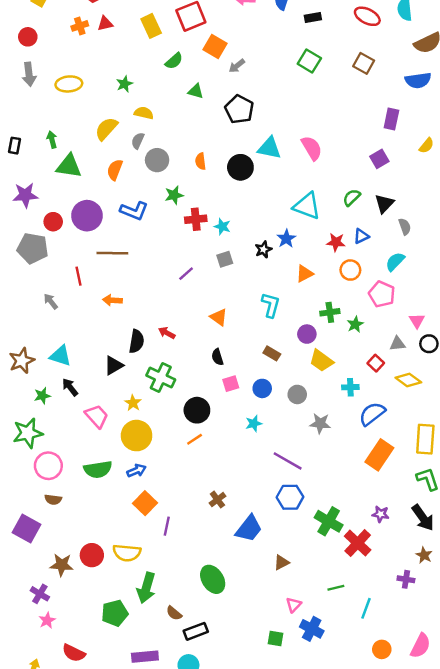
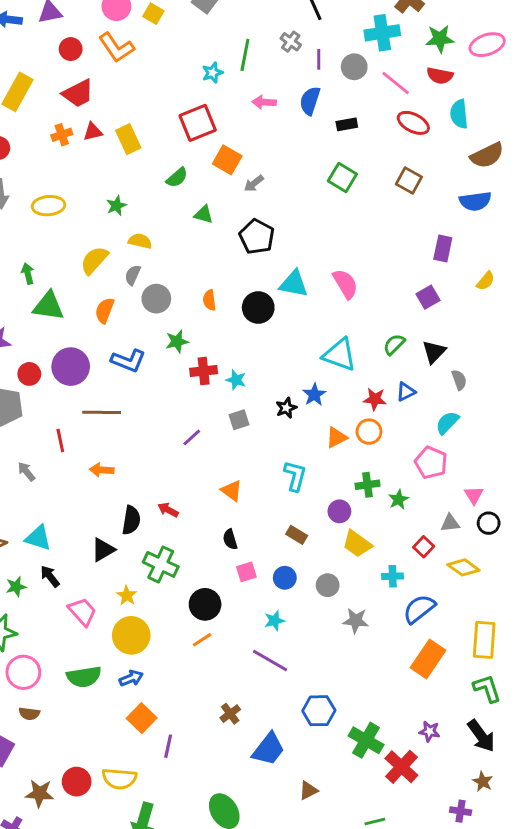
yellow rectangle: (151, 26) -> (128, 139), moved
orange circle: (350, 270) -> (369, 432), moved
purple line: (288, 461) -> (270, 660), moved

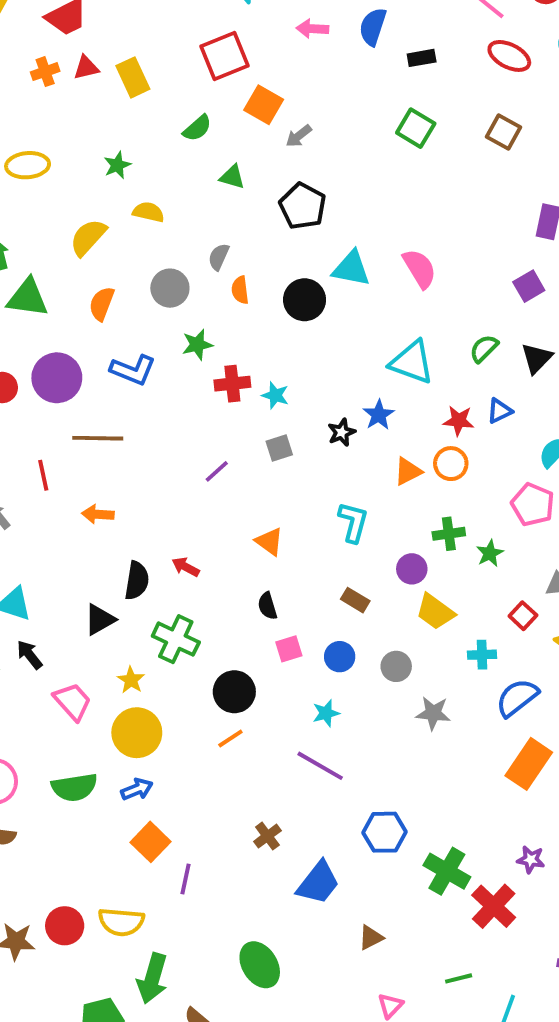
gray semicircle: (133, 275) -> (219, 257), moved

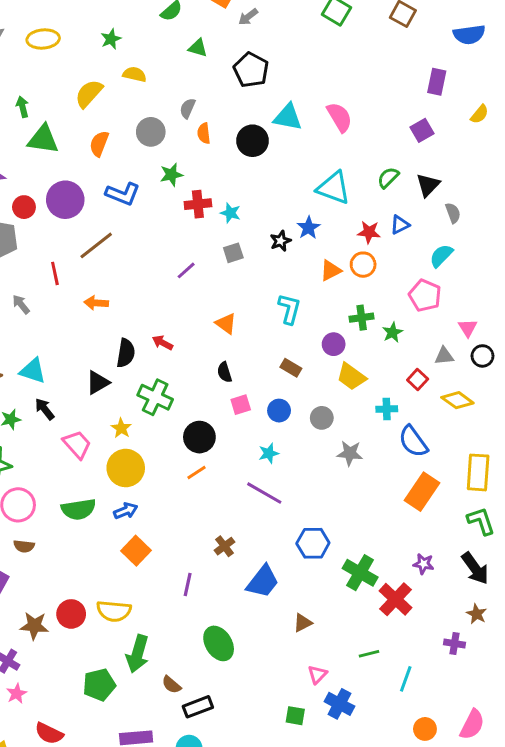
brown line: (98, 438) -> (96, 245), turned -39
blue semicircle: (517, 698) -> (413, 441), turned -88
purple line: (186, 879) -> (188, 584), moved

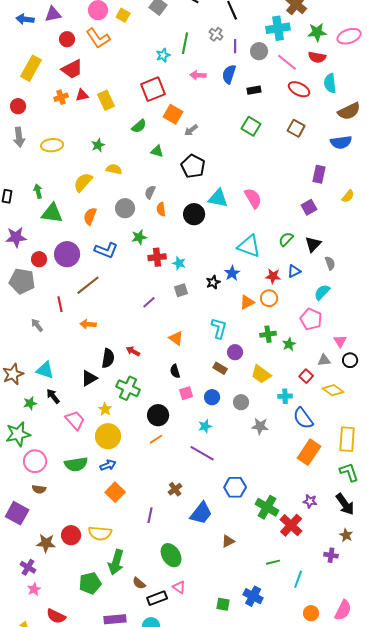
purple circle: (334, 344) -> (235, 352), moved
pink triangle: (317, 674) -> (179, 587), moved, turned -40

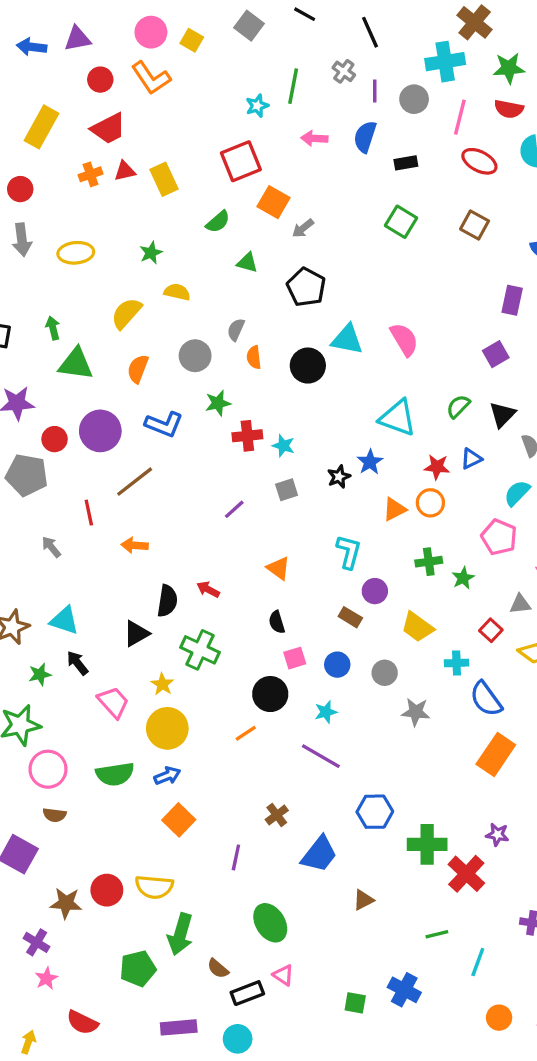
pink line: (287, 62) -> (460, 117), turned 65
black circle: (158, 415) -> (270, 694), moved
green cross: (267, 507) -> (427, 844), turned -30

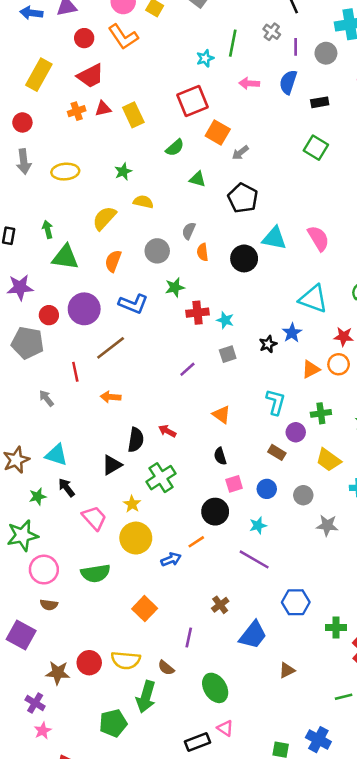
green cross: (429, 562) -> (321, 413), moved
green cross: (200, 650) -> (161, 478), turned 32
blue arrow: (167, 776) -> (171, 559), moved
green cross: (427, 844) -> (336, 627), size x0.7
brown semicircle: (218, 969) -> (166, 668), moved

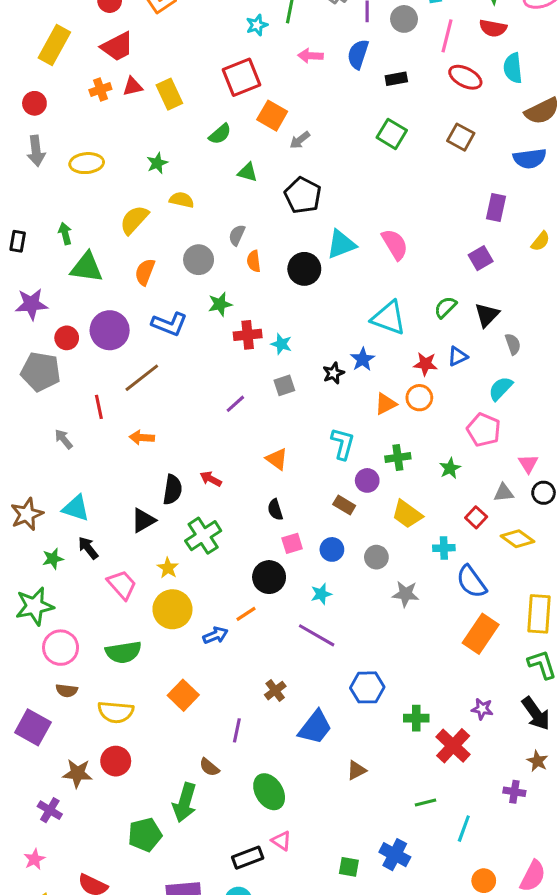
cyan triangle: (274, 238) -> (341, 244), turned -32
yellow semicircle: (126, 660) -> (116, 712), moved
pink star: (43, 731) -> (34, 859), moved

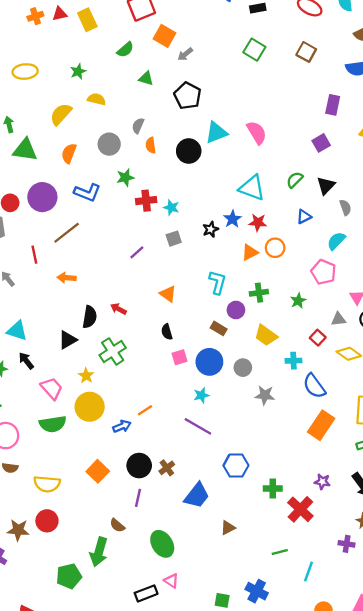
red star: (425, 364) -> (258, 222), moved
blue circle: (332, 549) -> (209, 362), size x1.5
black circle: (269, 577) -> (139, 466), moved
green semicircle: (123, 652) -> (53, 424), moved

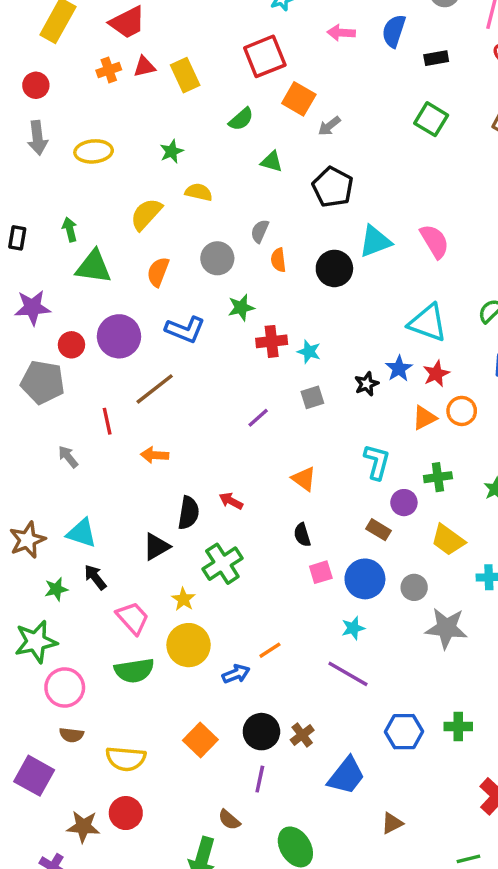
red star: (258, 222) -> (436, 374), turned -30
gray star: (265, 395) -> (446, 628), size x1.4
green cross: (273, 489) -> (458, 727), moved

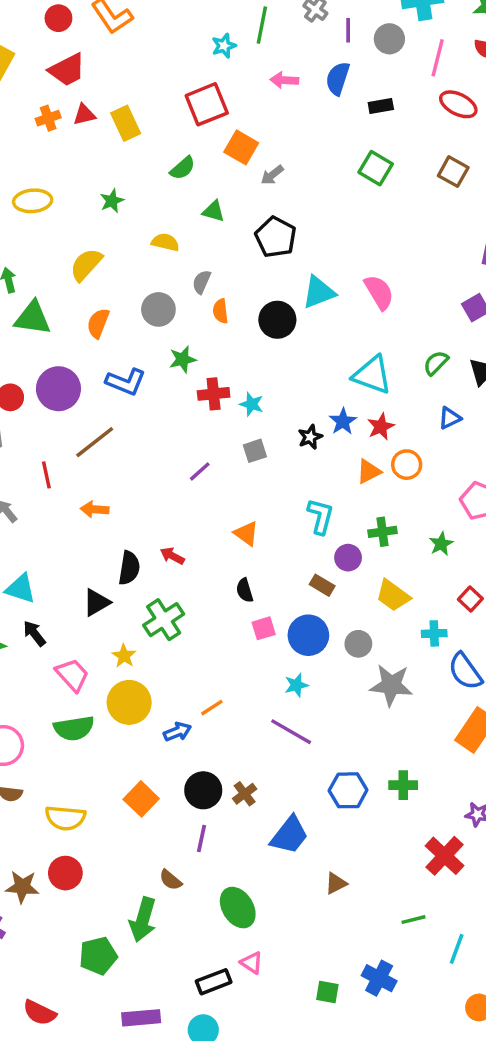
yellow semicircle: (199, 192) -> (165, 242), moved

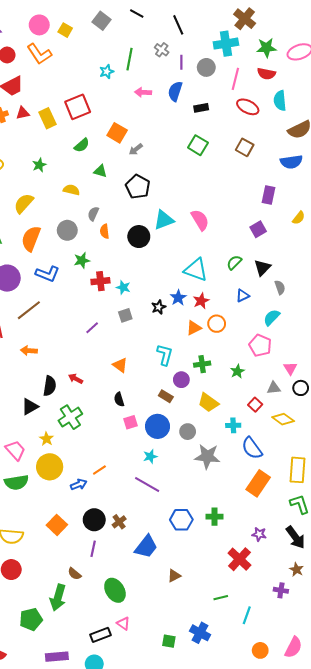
red square: (207, 104) -> (78, 107), moved
orange semicircle: (98, 323) -> (31, 239), size x1.4

